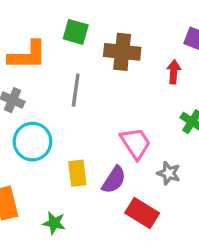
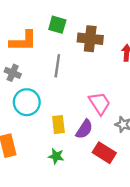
green star: (54, 223) -> (56, 156), moved

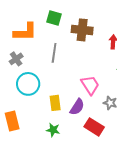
gray cross: (13, 73) -> (16, 59), turned 32

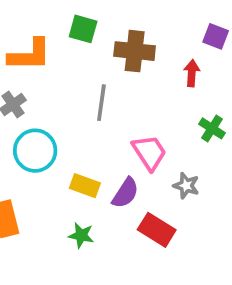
gray line: (54, 53) -> (101, 103), moved
yellow rectangle: (55, 103) -> (85, 186), turned -63

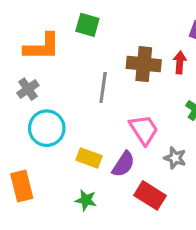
brown cross: (135, 51) -> (144, 64), moved

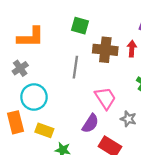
green square: (87, 25) -> (80, 26), moved
yellow rectangle: (89, 158) -> (44, 130), moved
orange rectangle: (22, 186) -> (16, 122), moved

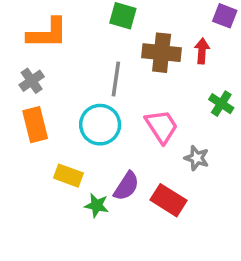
cyan circle: (34, 97) -> (100, 125), moved
orange rectangle: (16, 122) -> (35, 125), moved
purple semicircle: (90, 123) -> (126, 186), moved

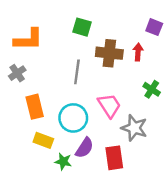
orange rectangle: (35, 125) -> (35, 107), moved
cyan circle: (100, 125) -> (73, 118), moved
gray star: (197, 158) -> (134, 128), size x1.5
red rectangle: (169, 200) -> (114, 158), turned 50

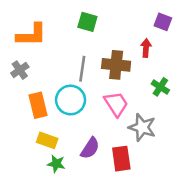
brown cross: (109, 53) -> (116, 65), moved
cyan circle: (73, 118) -> (71, 100), moved
green star: (63, 162) -> (56, 164), moved

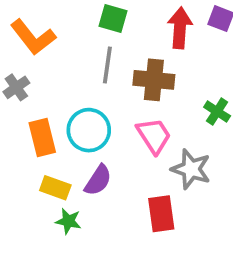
orange L-shape: (31, 35) -> (33, 37), turned 52
red arrow: (146, 48) -> (180, 28), moved, size x1.5
gray line: (82, 69) -> (107, 65), moved
purple semicircle: (90, 148) -> (98, 180), moved

